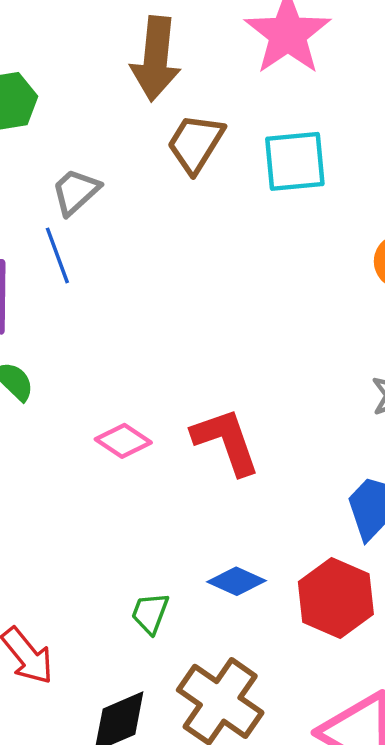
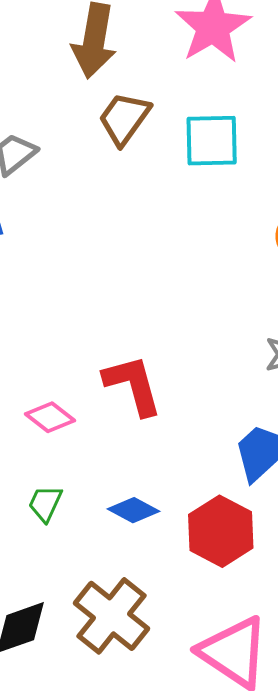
pink diamond: (123, 441) -> (50, 417), moved
green trapezoid: (150, 613) -> (45, 503), moved

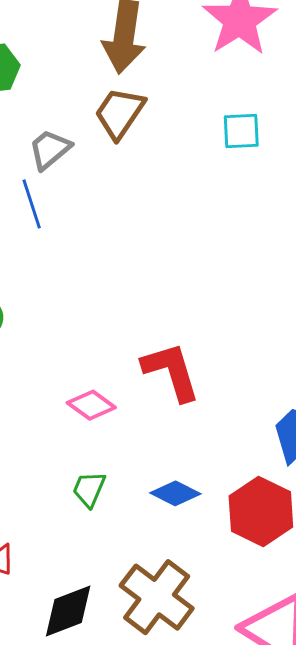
brown trapezoid: (124, 118) -> (120, 113), moved
cyan square: (212, 141) -> (241, 131), size x0.7

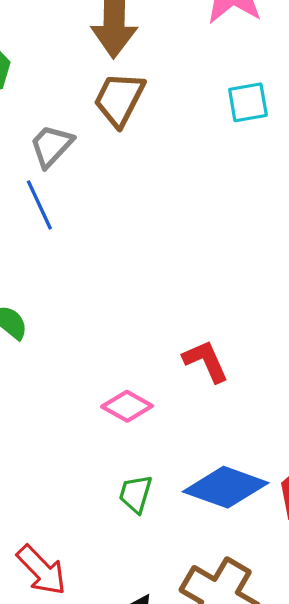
red L-shape: (171, 371) -> (206, 361), size x0.7
blue diamond: (175, 493) -> (226, 487), size x1.6

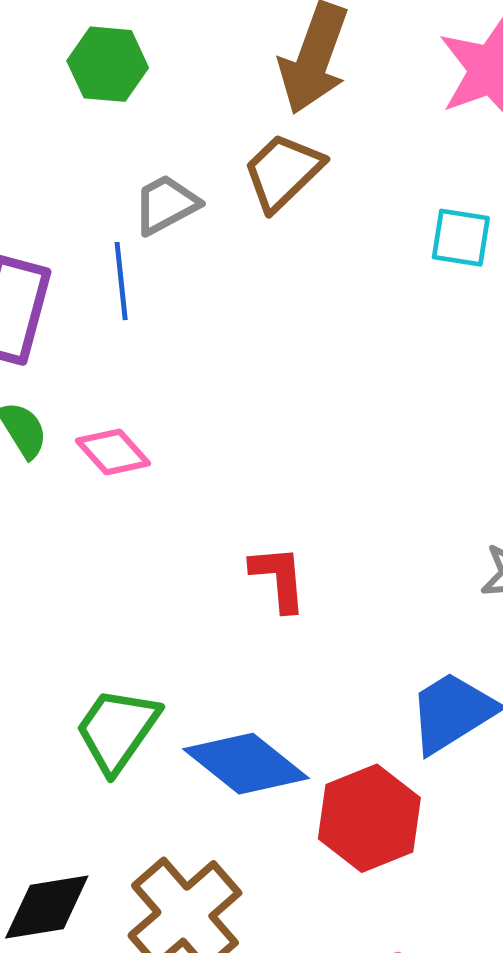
pink diamond: (127, 406) -> (113, 452), moved
green trapezoid: (135, 494) -> (117, 730), size x1.6

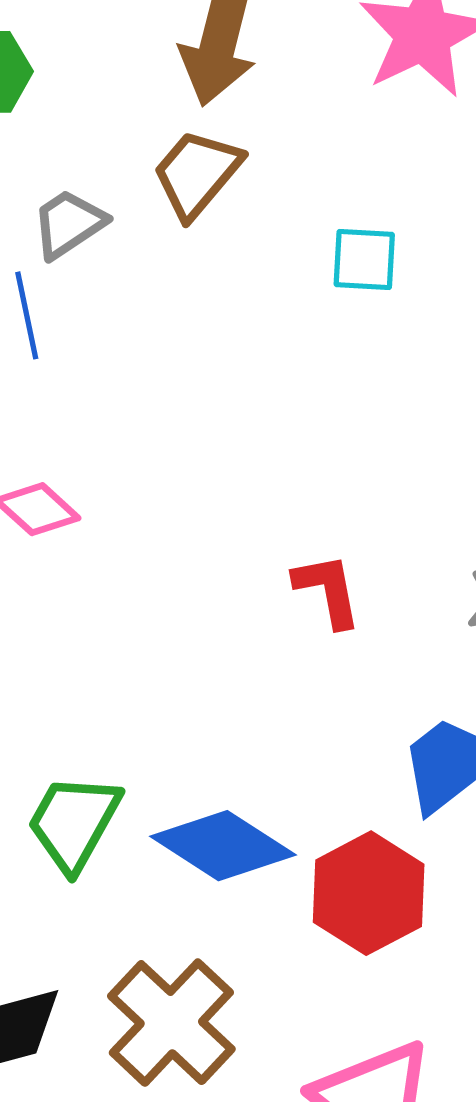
cyan square: (461, 238) -> (364, 260), moved
red L-shape: (279, 578) -> (328, 590), moved

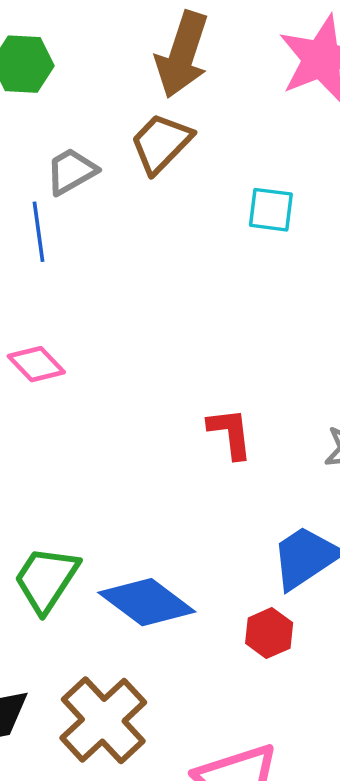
red hexagon: (369, 893) -> (269, 633), moved, size x0.6

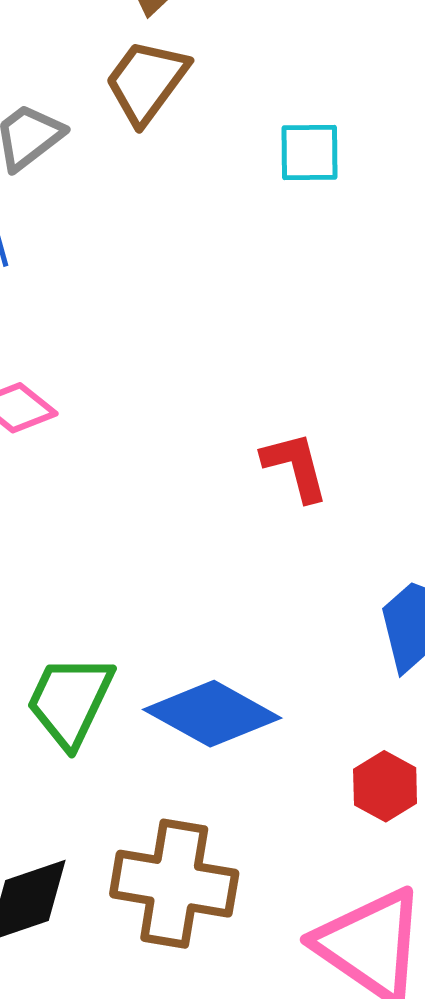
red hexagon: (269, 633) -> (385, 786), moved
brown cross: (103, 720) -> (174, 884), turned -30

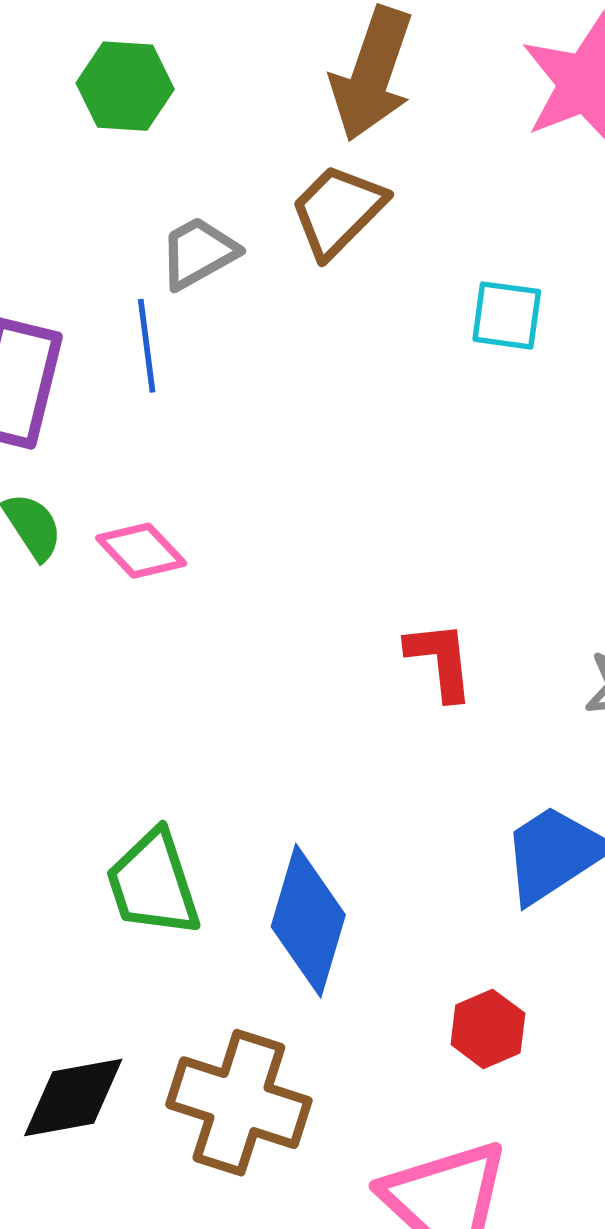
green trapezoid: (70, 701) -> (153, 884), turned -52
blue diamond: (212, 714) -> (308, 921), turned 69

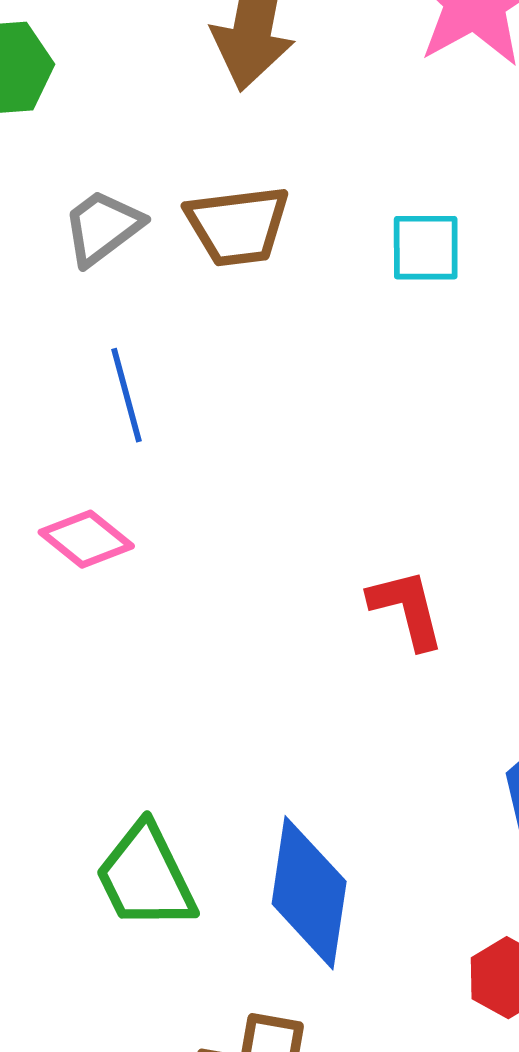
brown trapezoid: (338, 211) -> (238, 226), moved, turned -134
blue line: (147, 346) -> (127, 395), moved

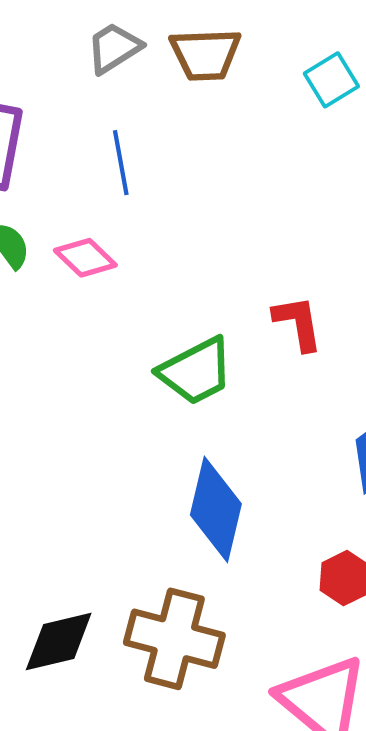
cyan square: (426, 248) -> (331, 80), turned -36
green trapezoid: (146, 877) -> (196, 371), moved, turned -96

